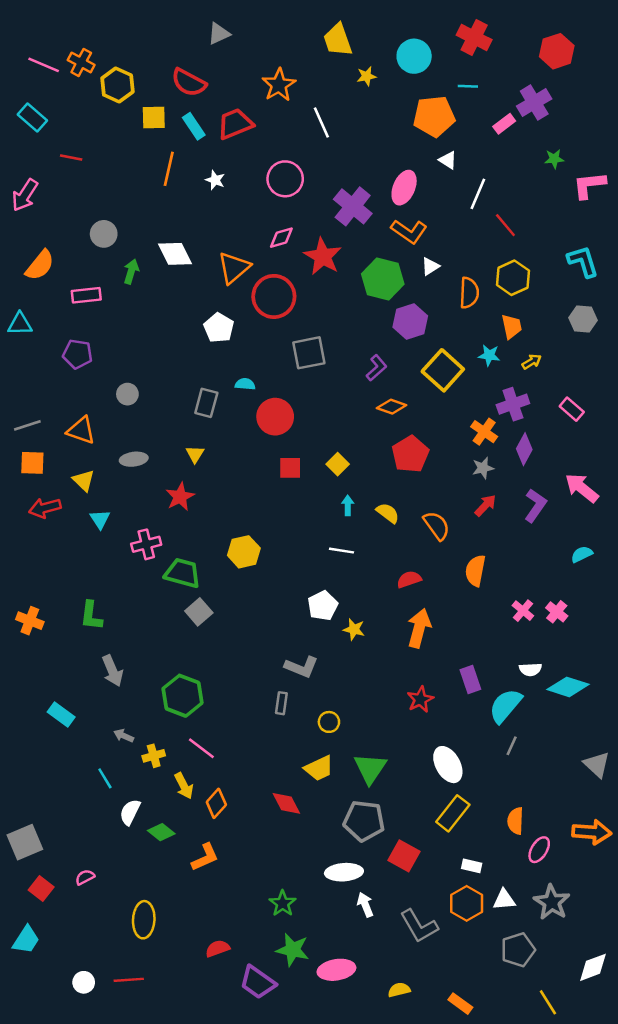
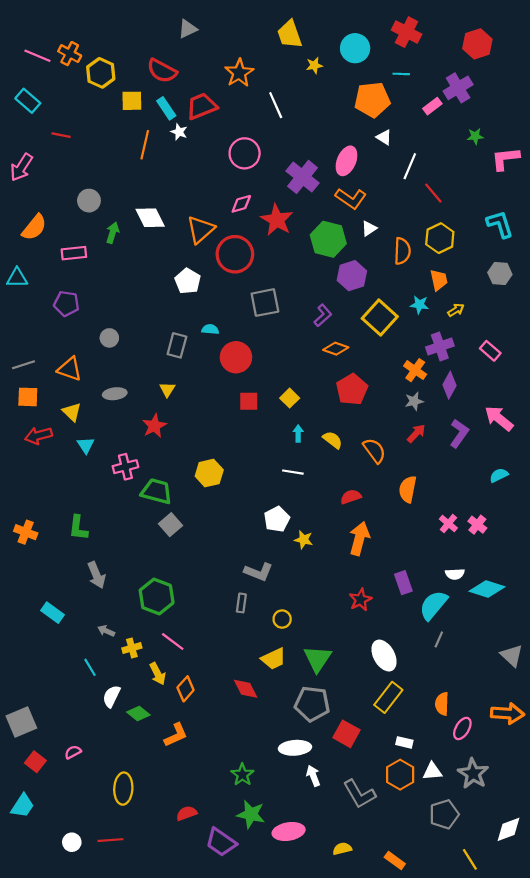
white star: (215, 180) -> (179, 132), moved

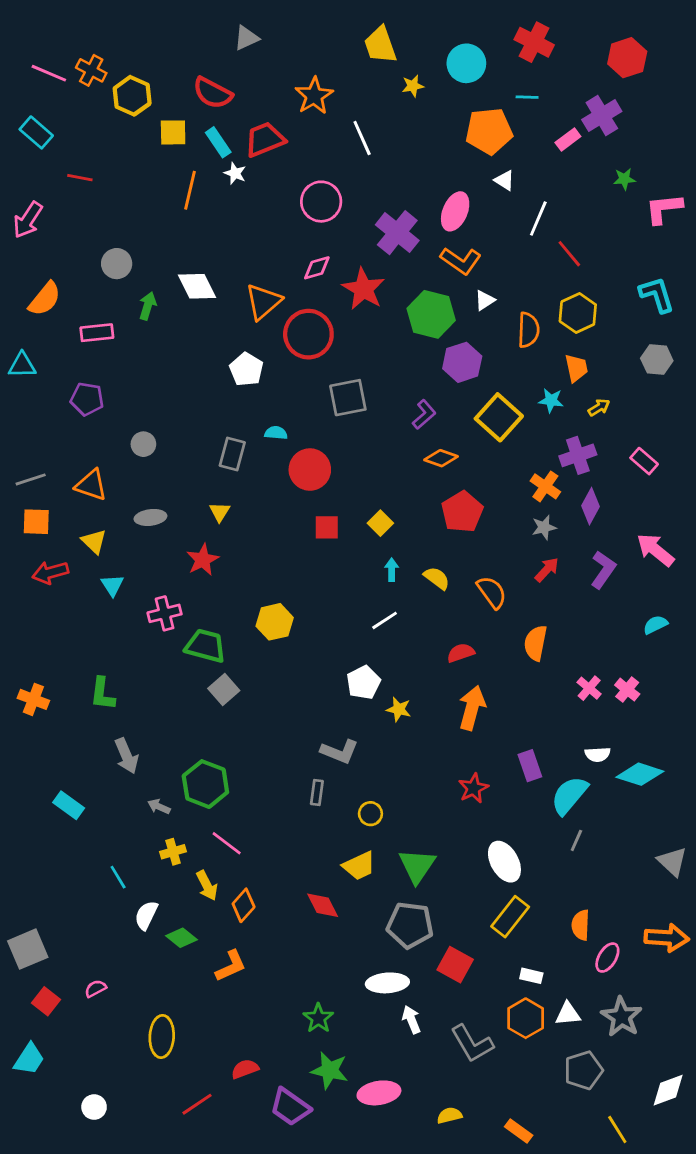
white line: (293, 472) -> (385, 620), turned -42
gray arrow: (106, 631) -> (159, 807), moved
red line: (110, 840) -> (197, 1104), moved, turned -30

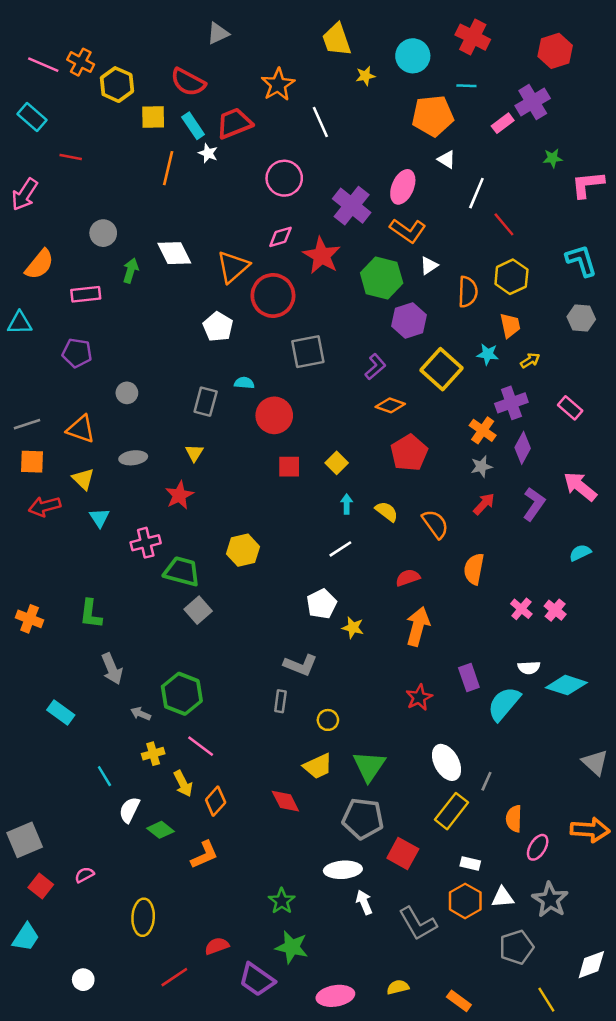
gray line: (576, 840) -> (486, 781), moved
pink ellipse: (379, 1093) -> (335, 996), moved

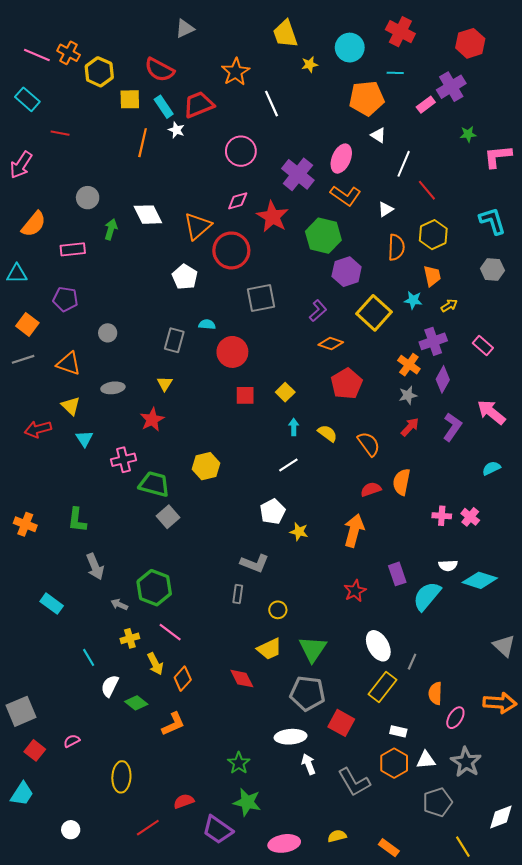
white triangle: (429, 266) -> (386, 209), moved
orange square: (32, 462) -> (27, 324), moved, turned 35
red semicircle: (408, 578) -> (371, 489), moved
pink cross: (521, 609) -> (442, 516), turned -36

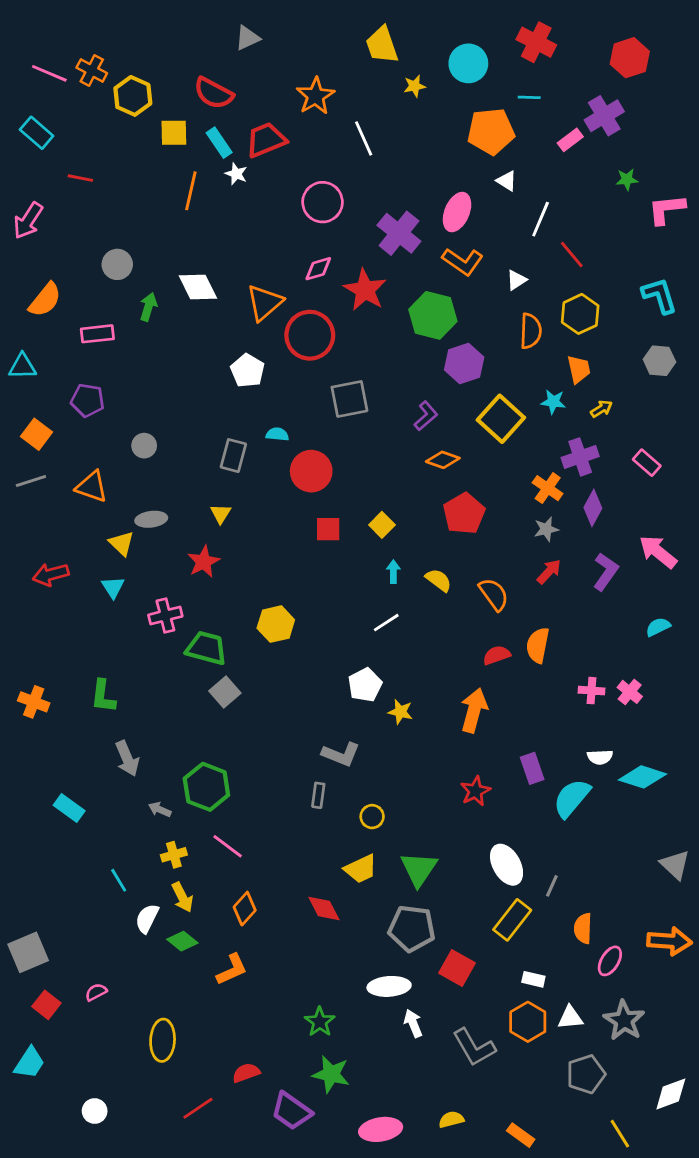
yellow triangle: (71, 406) -> (121, 543), moved
yellow arrow: (155, 664) -> (182, 897), moved

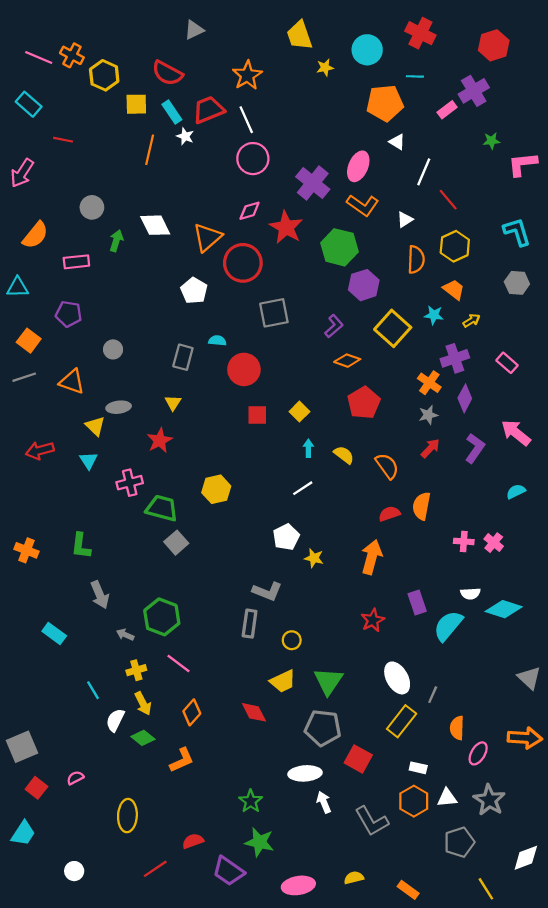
white line: (364, 138) -> (246, 120), moved
orange trapezoid: (579, 369) -> (454, 290), turned -40
gray rectangle: (318, 795) -> (250, 624), size x1.4

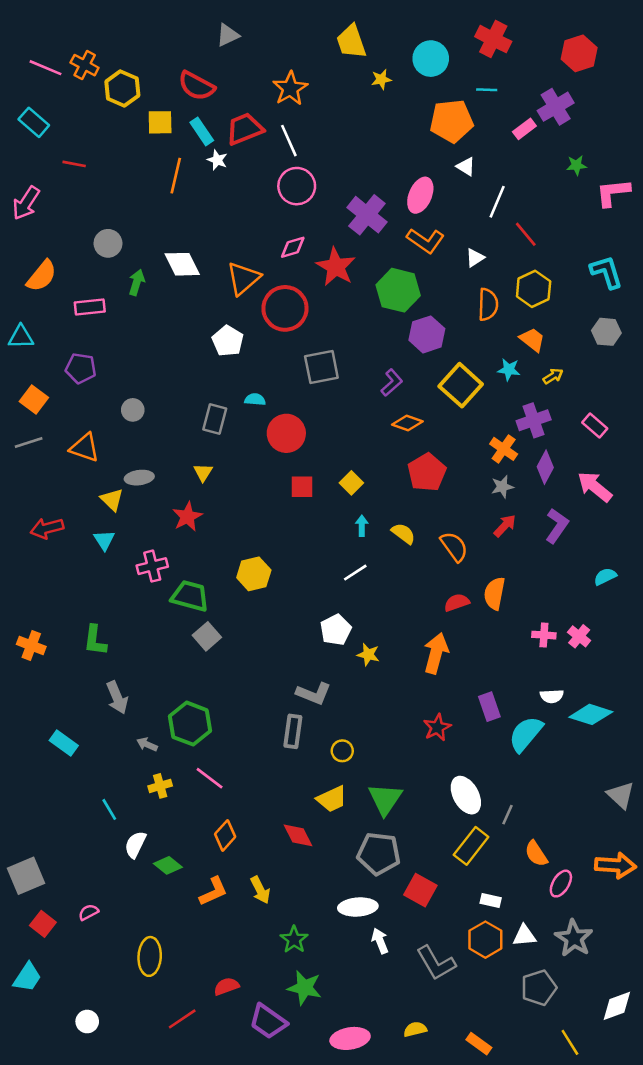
pink arrow: (516, 433) -> (595, 487), moved
yellow arrow: (143, 703) -> (260, 890), moved
orange semicircle: (457, 728) -> (536, 854), turned -35

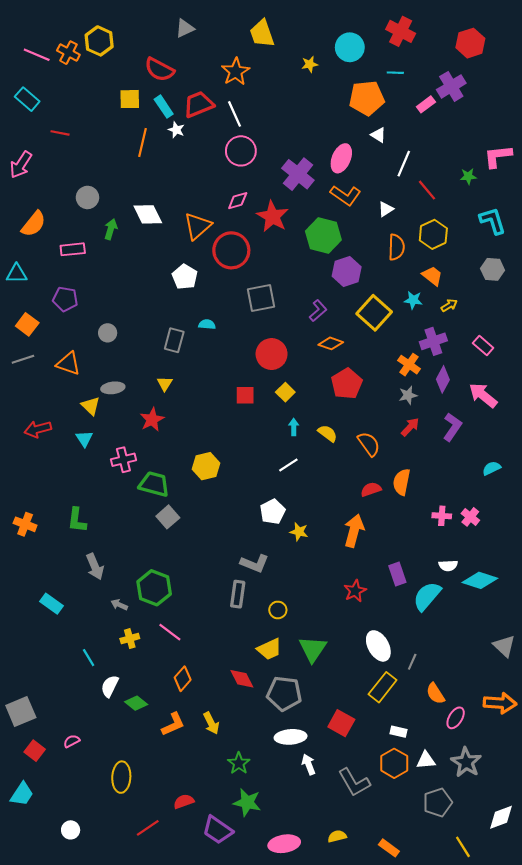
yellow trapezoid: (351, 42) -> (262, 34), moved
yellow hexagon: (122, 88) -> (99, 41), moved
green star: (576, 165) -> (468, 176), moved
red circle: (286, 433) -> (272, 354), moved
gray pentagon: (379, 854) -> (284, 694), moved

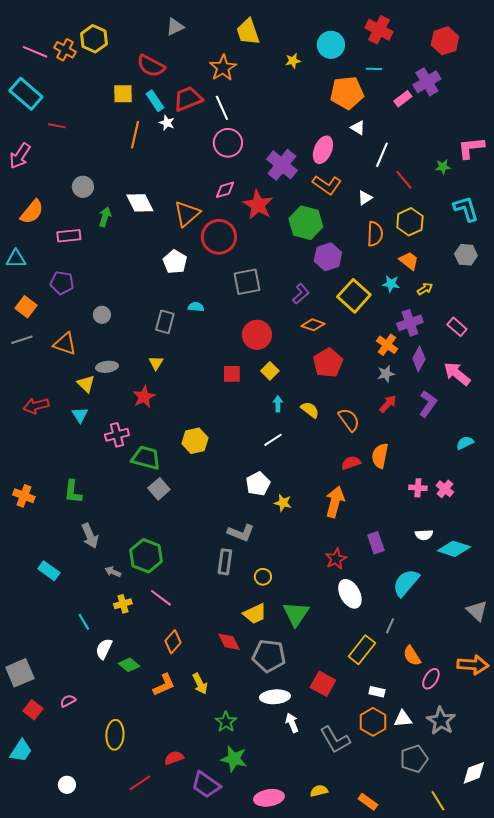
cyan rectangle: (27, 99) -> (26, 94), size x1.4
cyan semicircle: (427, 596) -> (406, 583), moved
white ellipse: (378, 646) -> (350, 594), moved

